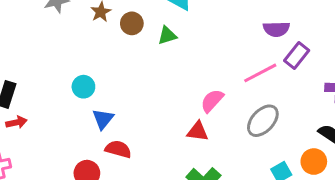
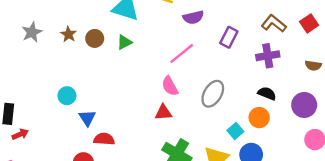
purple semicircle: (276, 29) -> (193, 17), moved
pink line: (260, 73) -> (182, 54), moved
pink semicircle: (212, 101) -> (170, 86), turned -60

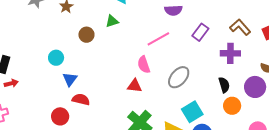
brown circle: (95, 38) -> (86, 35), moved
black semicircle: (267, 93) -> (224, 85), turned 42
purple circle: (304, 105) -> (255, 87), moved
orange circle: (259, 118) -> (232, 106), moved
cyan square: (235, 131) -> (192, 112), size x1.5

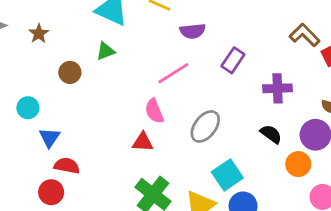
brown L-shape: (240, 27) -> (305, 35), moved
black semicircle: (224, 85) -> (271, 134), turned -35
orange circle: (232, 106) -> (298, 164), moved
red circle: (60, 116) -> (51, 192), moved

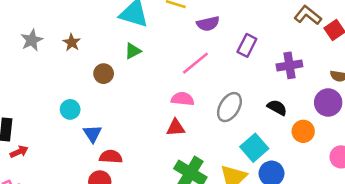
pink semicircle: (154, 111) -> (183, 99), turned 125
black semicircle: (271, 134) -> (277, 107), moved
orange circle: (298, 164) -> (303, 131), moved

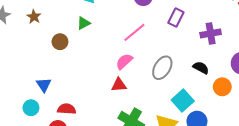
pink semicircle: (183, 99) -> (124, 61), turned -48
cyan circle: (70, 109) -> (31, 108), moved
blue triangle: (92, 134) -> (44, 85), moved

